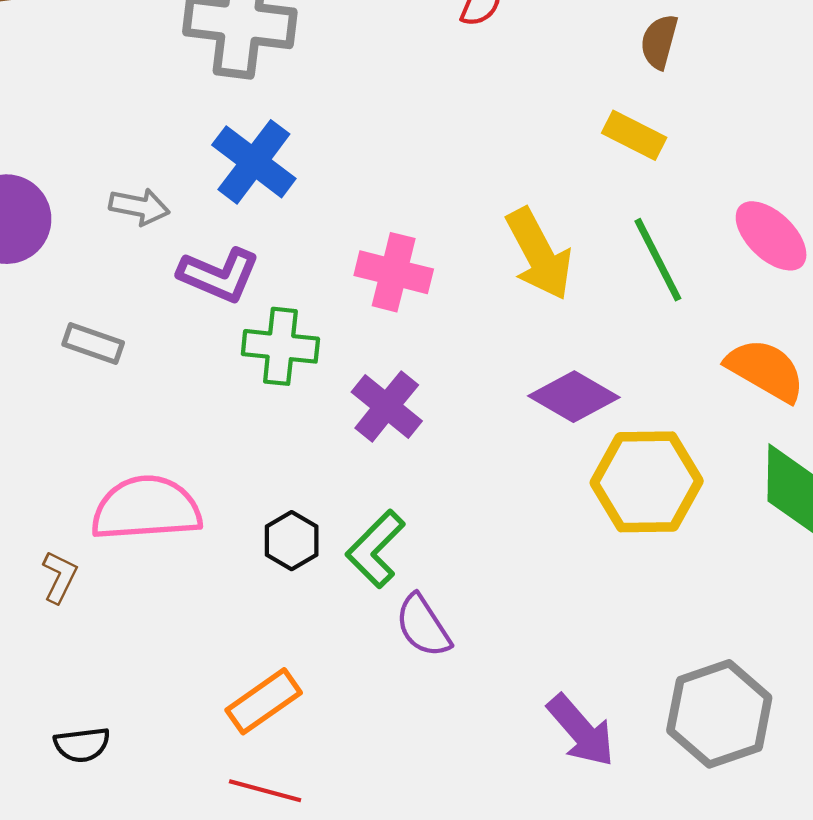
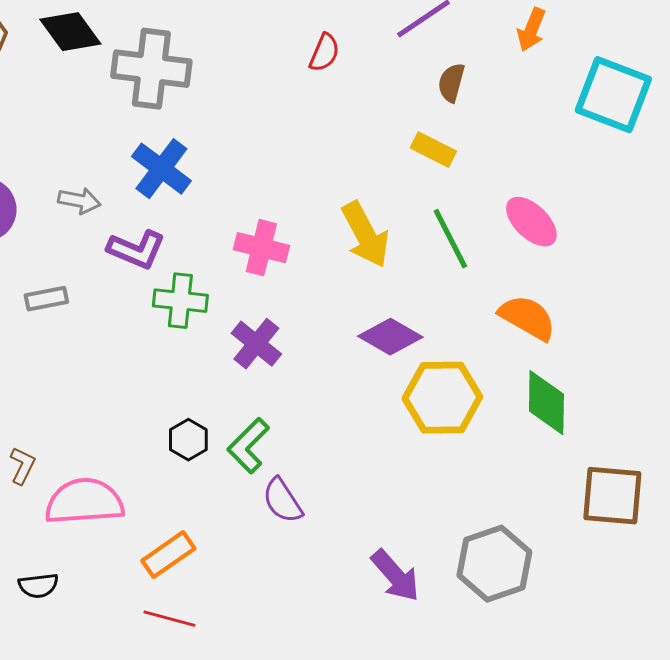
gray rectangle: (93, 344) -> (46, 299), turned -30
pink semicircle: (146, 508) -> (84, 502), moved

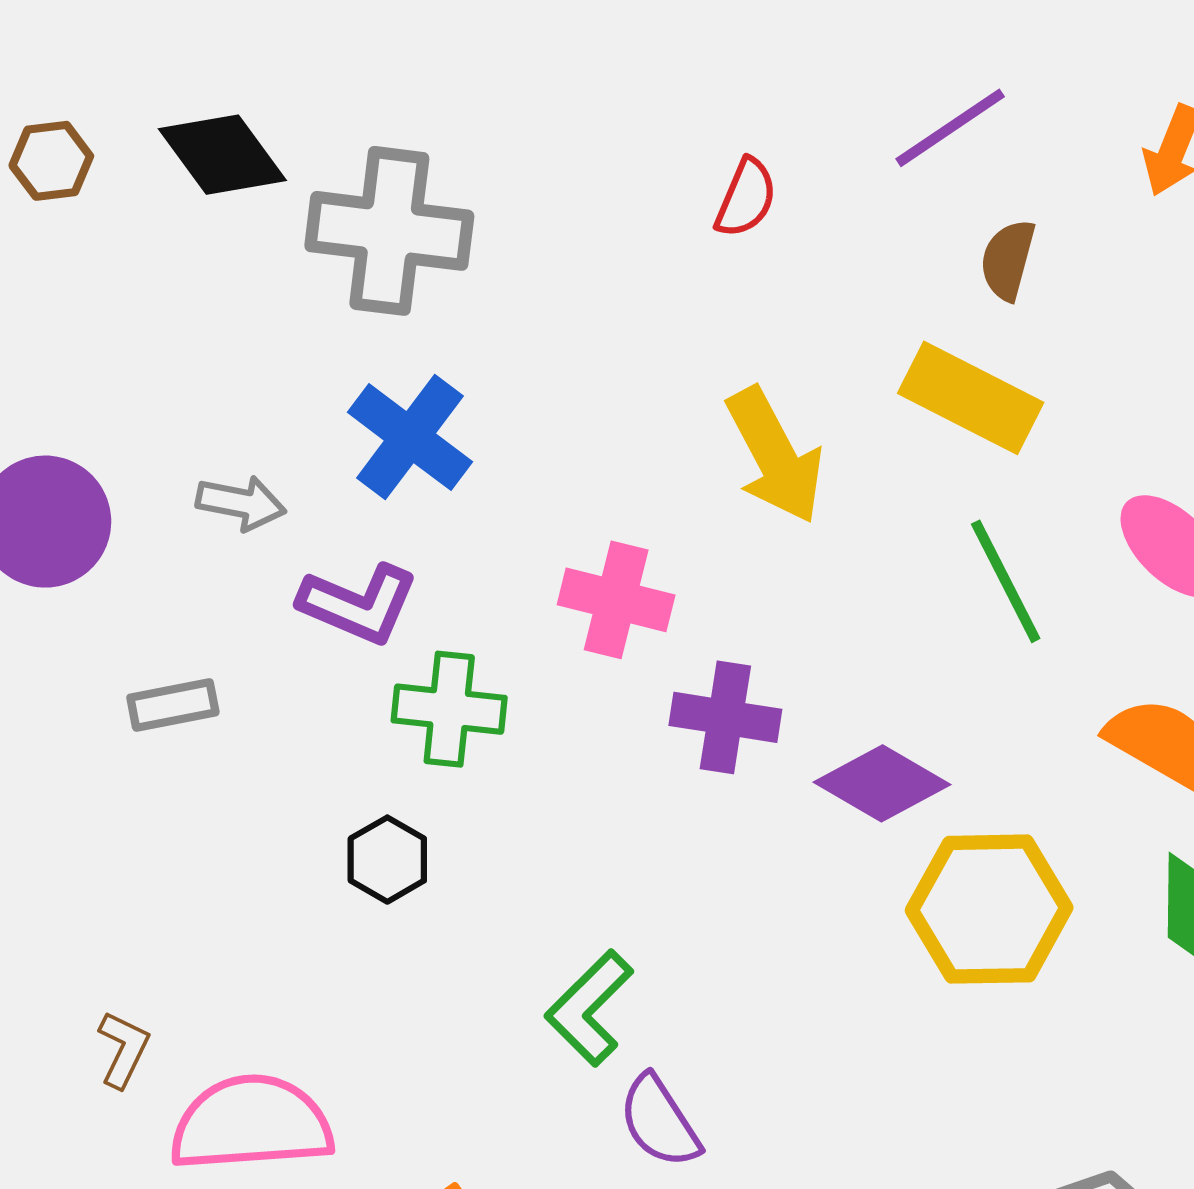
yellow rectangle: (433, 150) -> (971, 398), size x1.5
yellow arrow: (365, 235) -> (775, 456), moved
purple cross: (256, 344) -> (725, 717), moved, turned -30
black hexagon: (188, 440) -> (387, 860), moved

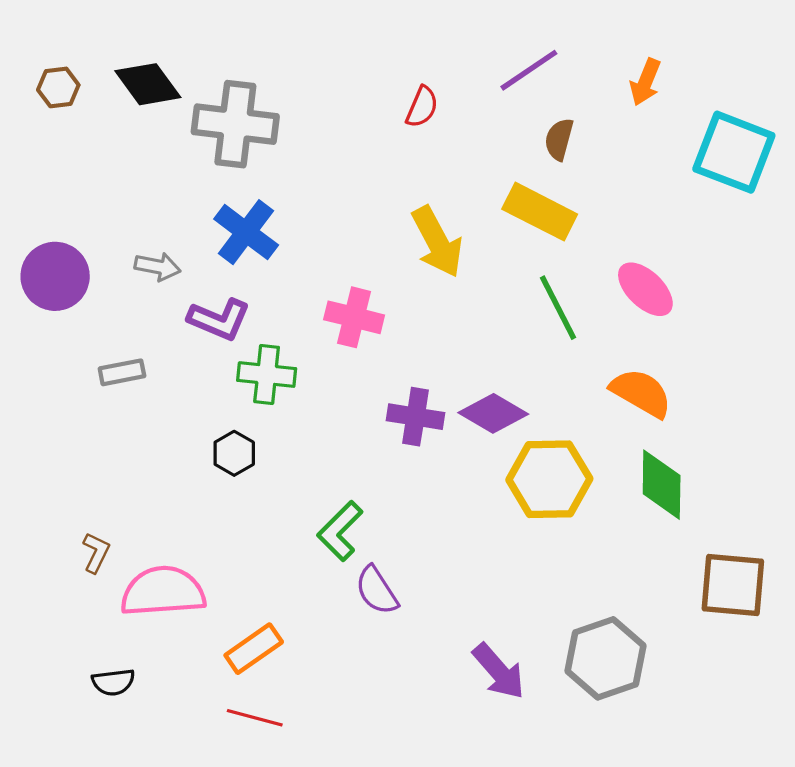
purple cross: (725, 717) -> (416, 417), moved

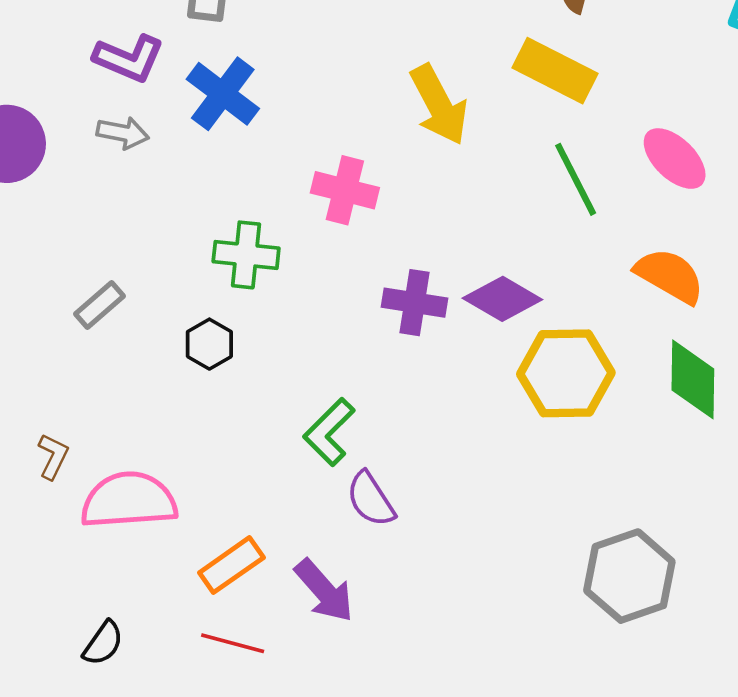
purple L-shape: (219, 319) -> (129, 58), moved
gray rectangle: (122, 372) -> (100, 305), moved, turned -30
purple arrow: (499, 671) -> (324, 591), moved
black semicircle: (113, 682) -> (103, 643), moved, turned -48

